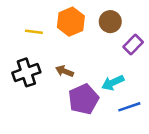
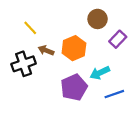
orange hexagon: (71, 22) -> (74, 48), moved
yellow line: (34, 32) -> (30, 28), turned 40
brown arrow: (64, 71) -> (46, 50), moved

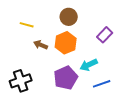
brown circle: (98, 19) -> (69, 17), moved
yellow line: (30, 28) -> (27, 25), turned -32
black cross: (24, 64) -> (21, 81), moved

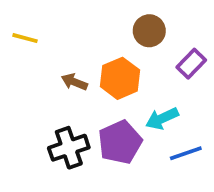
brown circle: (69, 17) -> (149, 31), moved
yellow line: (27, 25) -> (25, 38), moved
black cross: (21, 81) -> (69, 148), moved

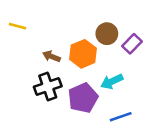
brown circle: (149, 31) -> (107, 34), moved
black cross: (69, 148) -> (48, 87), moved
blue line: (186, 153) -> (121, 117), moved

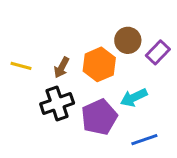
yellow line: (18, 26) -> (21, 66), moved
brown arrow: (52, 56) -> (62, 67), turned -84

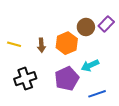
purple rectangle: (158, 52) -> (106, 24), moved
brown arrow: (62, 67) -> (41, 45), turned -32
black cross: (57, 104) -> (25, 79), moved

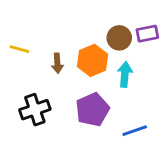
purple rectangle: (106, 24) -> (147, 34), turned 35
yellow line: (14, 44) -> (19, 49), moved
cyan arrow: (90, 65) -> (125, 74), moved, turned 120

